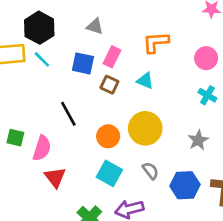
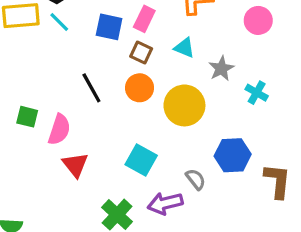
cyan cross: (207, 95) -> (257, 93), moved
orange circle: (108, 136) -> (140, 88), moved
gray star: (198, 140) -> (221, 69), moved
gray semicircle: (150, 171) -> (196, 179), moved
blue hexagon: (185, 185) -> (233, 155), moved

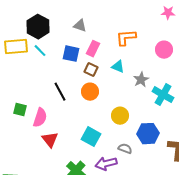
cyan cross: (257, 93) -> (163, 95), size x1.5
yellow circle: (184, 105) -> (120, 116), moved, size x0.7
gray semicircle: (196, 179) -> (125, 149), turned -32

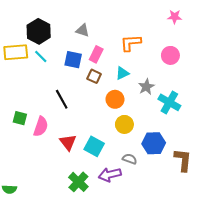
cyan triangle: (118, 67) -> (122, 73), turned -48
orange circle: (90, 92) -> (115, 99), moved
red triangle: (50, 140) -> (68, 142), moved

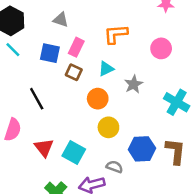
cyan cross: (169, 102) -> (177, 102), moved
brown L-shape: (183, 160) -> (175, 151), moved

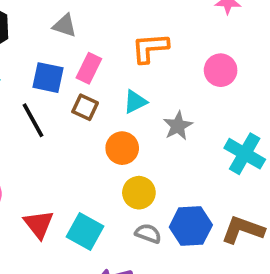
black line: (37, 99) -> (33, 120), moved
brown L-shape: (175, 151) -> (243, 230), turned -76
gray semicircle: (114, 167) -> (148, 233), moved

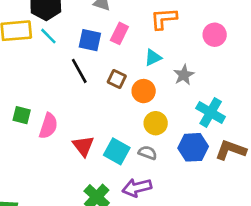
brown square: (85, 107) -> (117, 79), moved
cyan cross: (245, 154) -> (211, 112), moved
gray semicircle: (148, 233) -> (148, 153), moved

